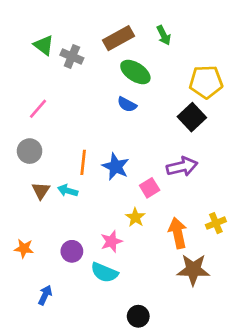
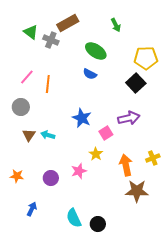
brown rectangle: (118, 38) -> (68, 23), moved
orange line: (83, 162) -> (48, 84), moved
cyan semicircle: (104, 272) -> (74, 218), moved, turned 42

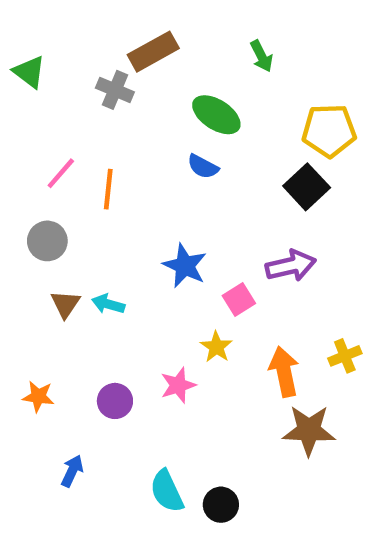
green triangle: (31, 32) -> (29, 72), moved

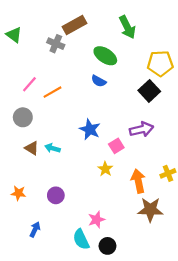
green arrow: (261, 56) -> (127, 27), size x1.5
orange line: (108, 189) -> (53, 92), turned 54
brown triangle: (65, 304) -> (32, 148), turned -32
pink star: (178, 385) -> (96, 220), moved

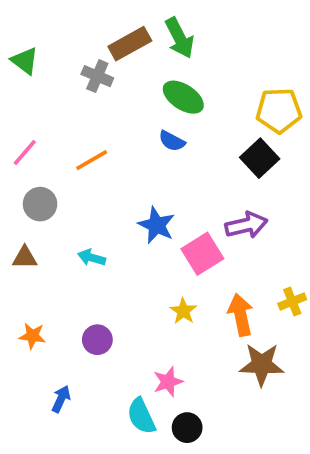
green arrow: (127, 27) -> (179, 38), moved
pink line: (29, 84) -> (25, 153), moved
pink square: (116, 146) -> (202, 254), size x1.5
brown triangle: (32, 148) -> (25, 258), moved, turned -32
yellow star: (105, 169) -> (183, 311), moved

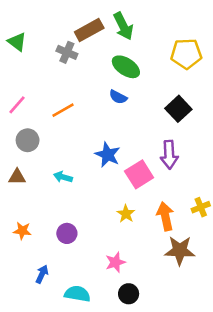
yellow pentagon: (279, 110) -> (186, 54), moved
purple arrow: (246, 225) -> (169, 155), turned 100
cyan semicircle: (141, 416) -> (77, 294), moved, turned 125

